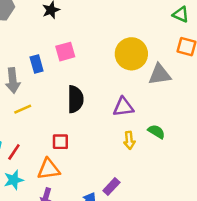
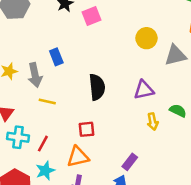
pink square: (65, 52) -> (91, 16), moved
yellow circle: (131, 54) -> (146, 38), size x0.7
yellow line: (23, 109) -> (47, 102), turned 42
purple rectangle: (111, 187) -> (130, 162), moved

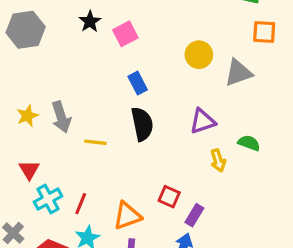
blue rectangle: (56, 57) -> (138, 83), moved
yellow line: (47, 102) -> (95, 142), moved
red square: (87, 129) -> (169, 197), moved, turned 35
cyan cross: (18, 137) -> (48, 199), turned -30

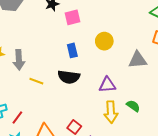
yellow circle: (199, 55) -> (104, 41), moved
black semicircle: (142, 124) -> (69, 77), turned 95
yellow arrow: (218, 160) -> (111, 112), size x1.5

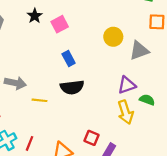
yellow circle: (104, 41) -> (113, 37), moved
gray arrow: (19, 60) -> (15, 83), turned -60
purple triangle: (107, 85) -> (127, 85), moved

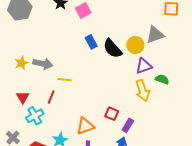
yellow circle: (113, 37) -> (135, 45), moved
black semicircle: (72, 87) -> (113, 49), moved, turned 55
red line: (30, 143) -> (51, 97), moved

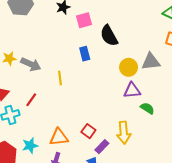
black semicircle: (113, 49) -> (109, 36), moved
yellow line: (65, 80) -> (60, 78), moved, turned 64
yellow arrow: (143, 91) -> (124, 133), moved

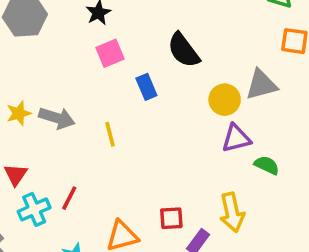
pink square: (84, 20) -> (110, 53), moved
red line: (31, 100) -> (69, 198), moved
red square: (88, 131) -> (171, 218), turned -32

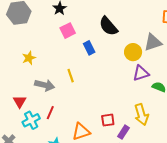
yellow star: (19, 113) -> (29, 58), moved
gray arrow: (57, 118) -> (45, 85), moved

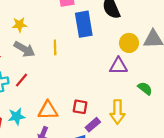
blue rectangle: (89, 48) -> (84, 24), size x1.6
yellow star: (29, 58) -> (20, 25), moved
purple triangle: (141, 73) -> (118, 66), moved

